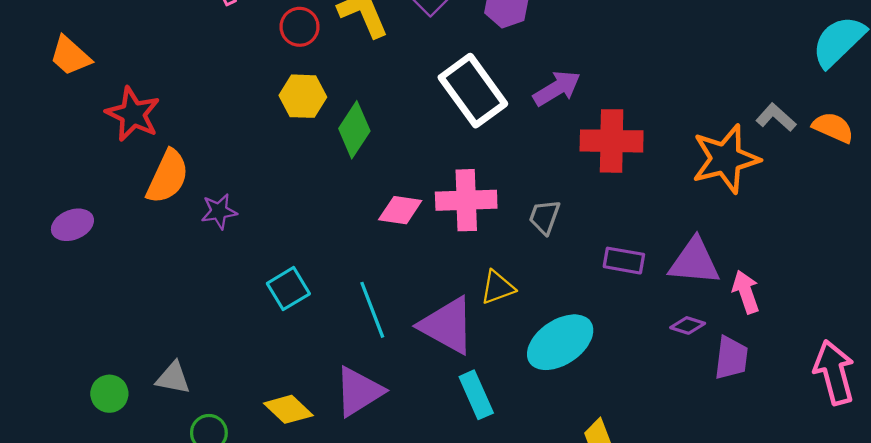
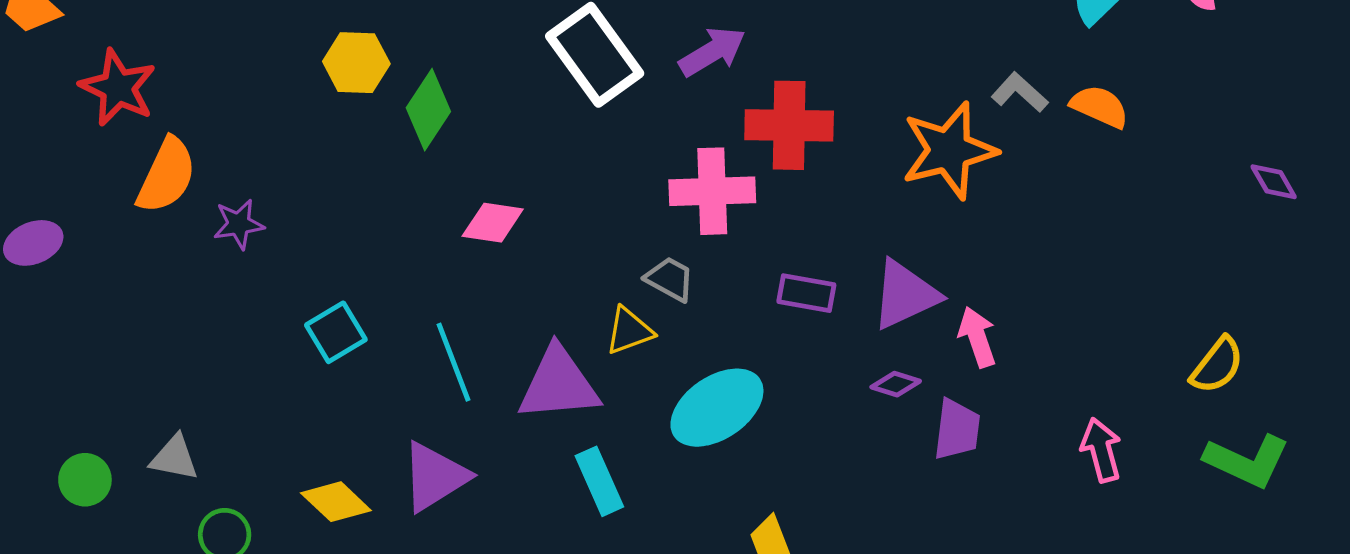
pink cross: (466, 200) -> (712, 191), moved
gray trapezoid: (544, 217) -> (670, 279), moved, turned 99
purple triangle: (694, 262) -> (905, 295), turned -30
purple triangle: (447, 325) -> (559, 384), turned -34
pink arrow: (834, 372) -> (1101, 450), size x0.7

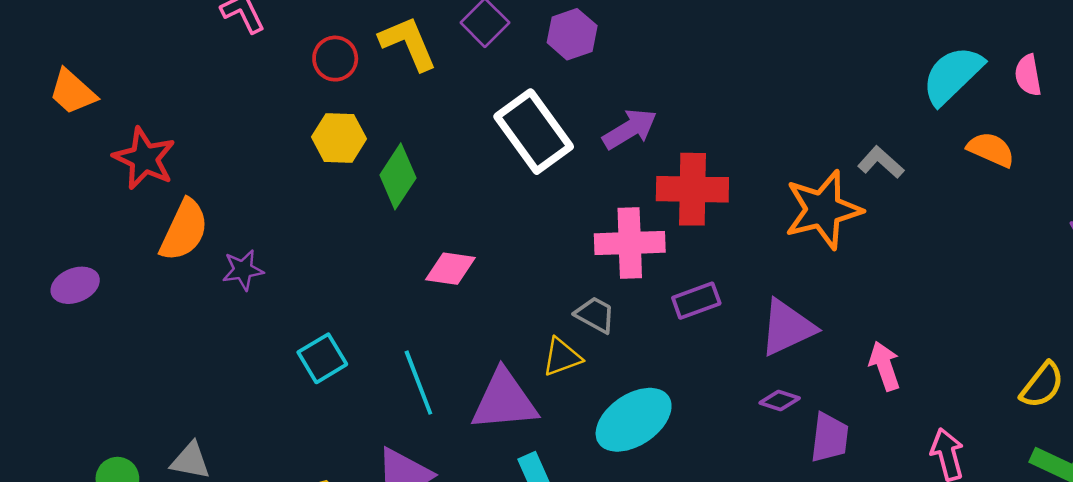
orange semicircle: (1100, 107) -> (991, 149), moved
purple rectangle: (806, 293) -> (696, 301), moved, turned -30
pink arrow: (977, 337) -> (885, 366), moved

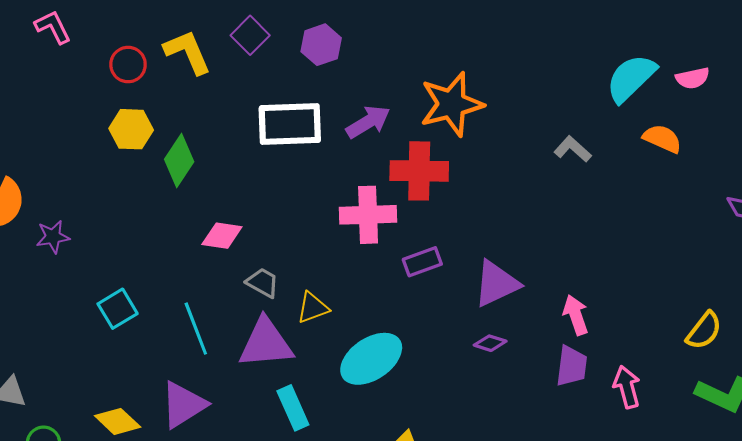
pink semicircle: (1028, 75) -> (693, 78), turned -92
white rectangle: (534, 132) -> (290, 124), turned -56
orange star: (823, 210) -> (452, 104), moved
gray trapezoid: (595, 315) -> (263, 283), moved
purple trapezoid: (830, 438) -> (572, 366), moved

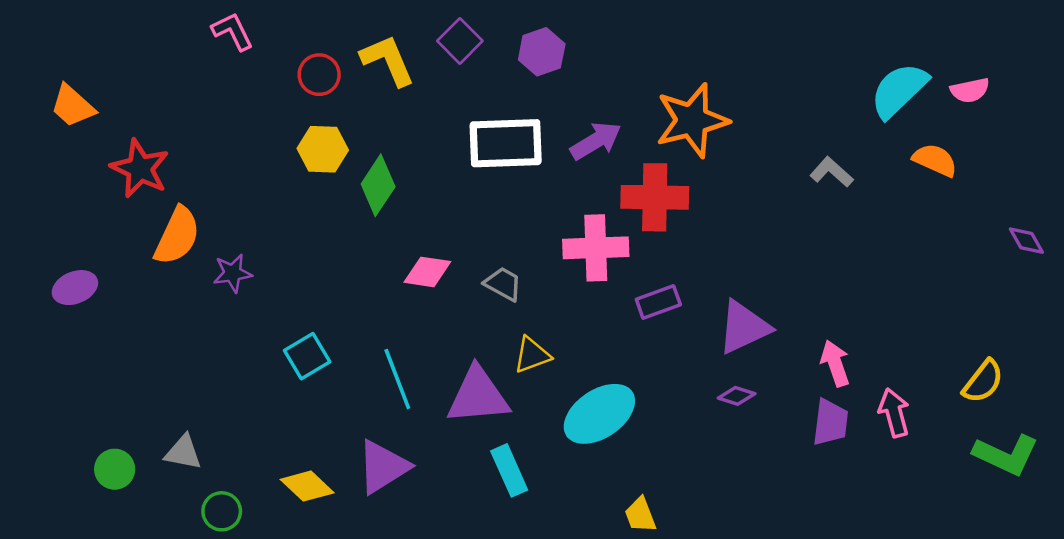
gray trapezoid: (263, 283) -> (503, 284), moved
pink arrow: (627, 387) -> (894, 413), moved

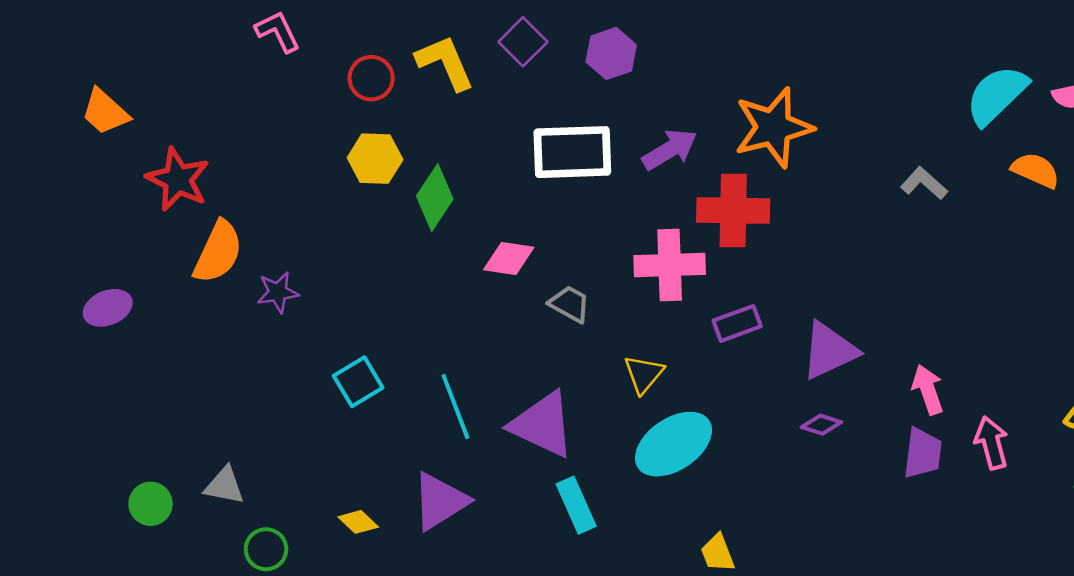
pink diamond: (427, 272) -> (509, 259), moved
yellow triangle: (532, 355) -> (644, 374), moved, turned -30
purple triangle: (478, 396) -> (542, 425), turned 30
yellow diamond: (307, 486) -> (358, 522), size x0.7

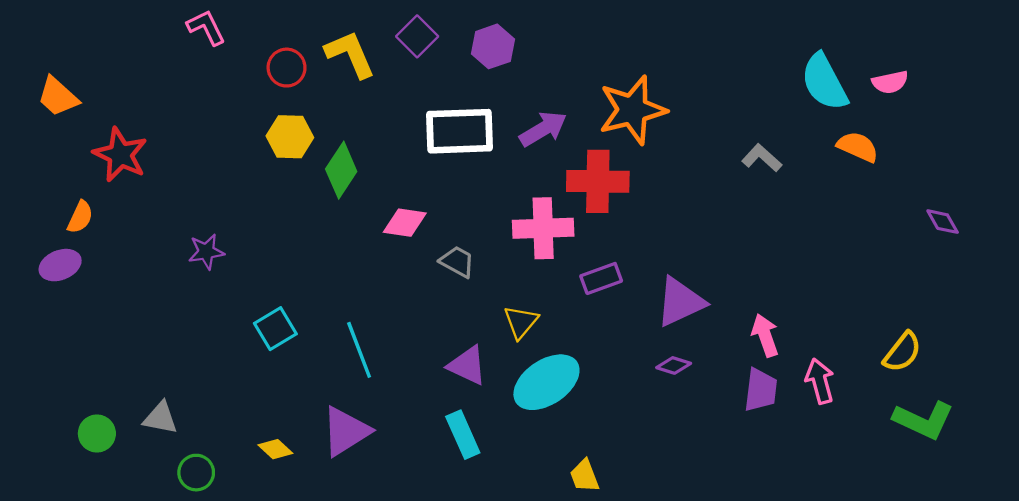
cyan semicircle: (997, 95) -> (824, 82), turned -74
orange semicircle: (218, 252) -> (80, 217), moved, size x0.6
purple triangle: (542, 425) -> (467, 365), moved, size x0.7

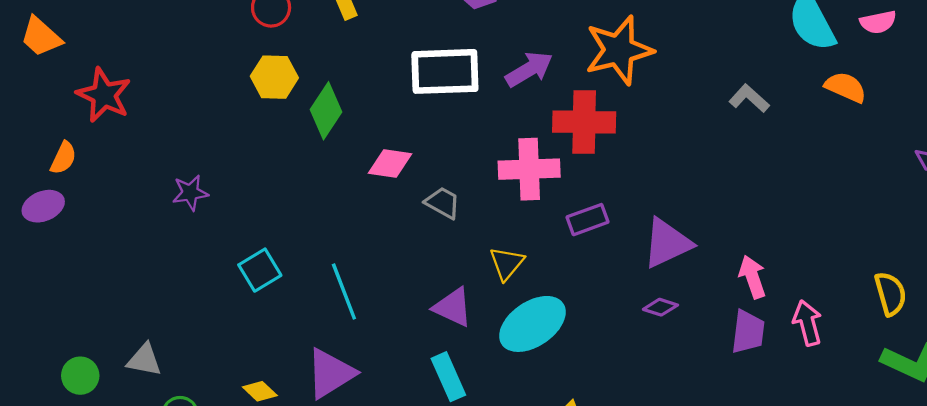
yellow semicircle: (902, 352) -> (890, 294), turned -54

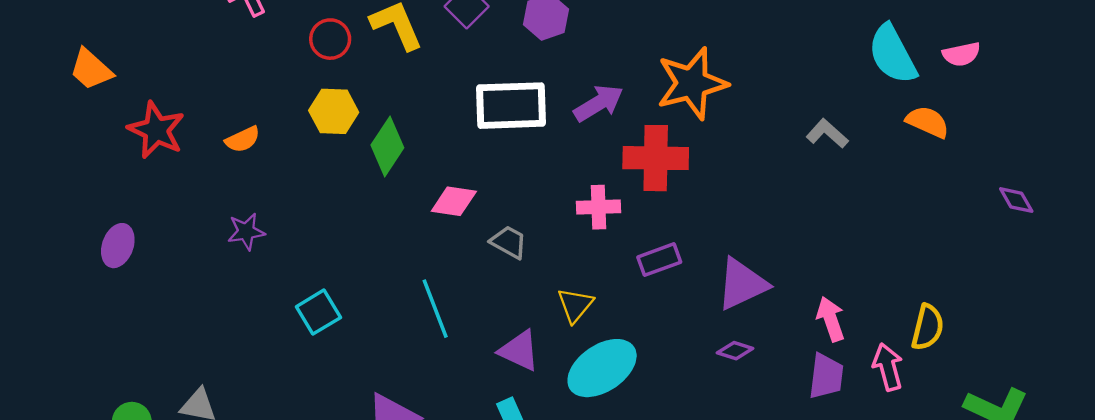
orange semicircle: (63, 158) -> (243, 139), moved, turned 40
pink cross: (529, 169) -> (599, 207), size x0.7
purple ellipse: (43, 206) -> (118, 246), moved, turned -48
cyan line: (344, 291) -> (435, 309), moved
yellow semicircle: (890, 294) -> (928, 327), moved, turned 30

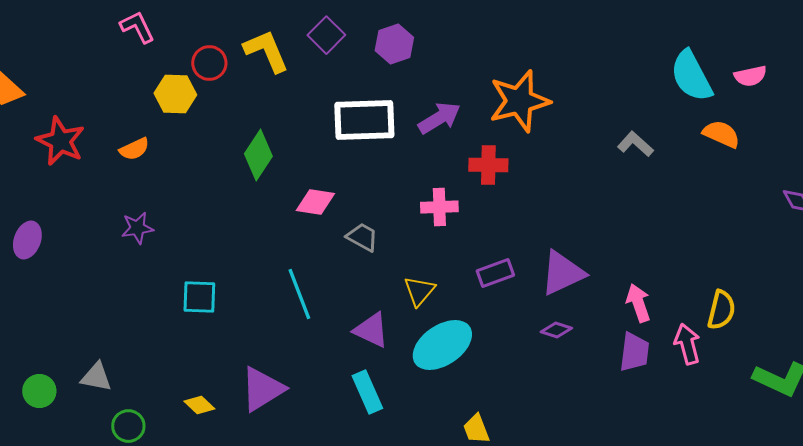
yellow hexagon: (334, 111) -> (175, 94), moved
red cross: (656, 158) -> (488, 165), size x0.7
purple rectangle: (659, 260) -> (495, 273), moved
cyan square: (318, 312) -> (199, 297), turned 33

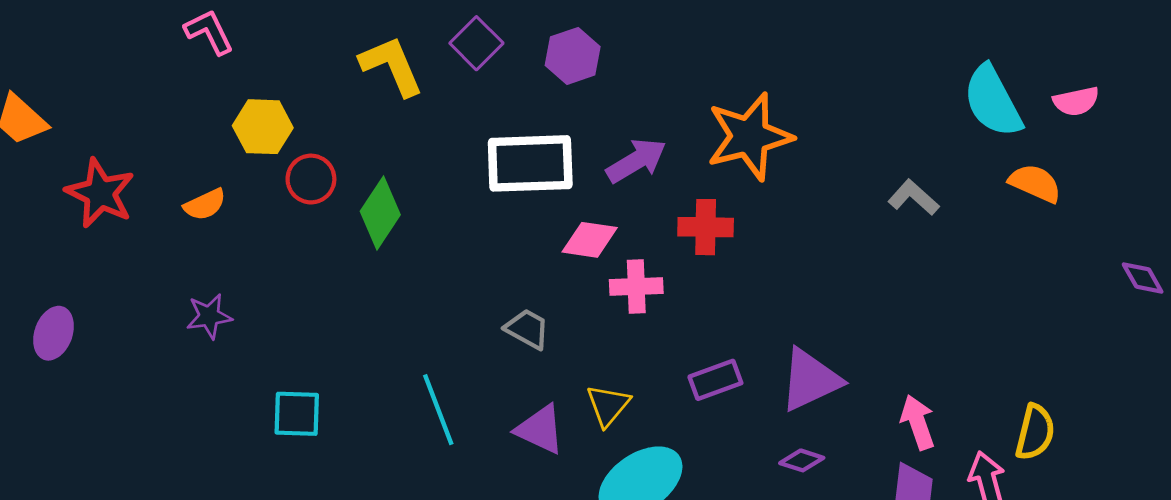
red circle: (209, 63) -> (311, 179), moved
pink diamond: (315, 202) -> (590, 240), moved
purple triangle: (371, 330) -> (540, 429), moved

